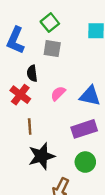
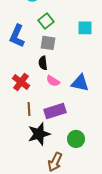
black semicircle: (32, 73) -> (43, 63), moved
pink semicircle: (58, 93) -> (53, 81), turned -104
purple rectangle: (84, 129) -> (55, 111), moved

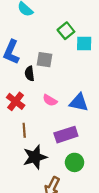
green square: (46, 21) -> (66, 31), moved
black semicircle: (43, 63) -> (30, 74), moved
purple rectangle: (55, 111) -> (66, 135), moved

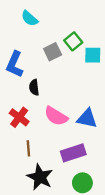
gray square: (45, 60) -> (53, 52), moved, turned -35
pink semicircle: (50, 100) -> (56, 116), size x1.5
black star: (35, 157) -> (40, 177), turned -30

